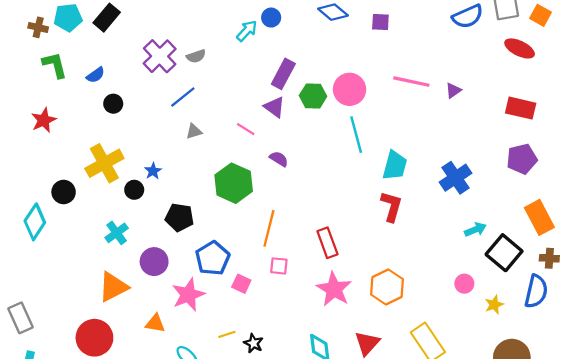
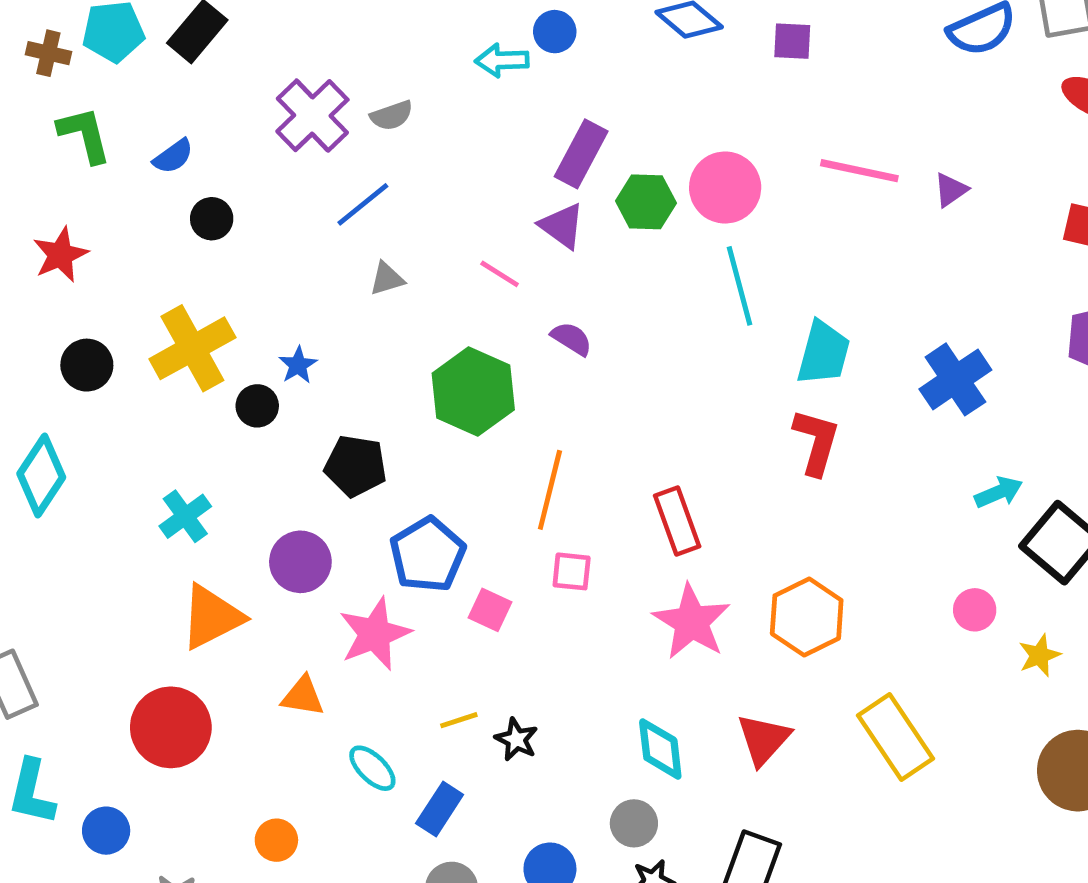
cyan arrow: (247, 31) -> (502, 60), turned -135
black circle: (64, 192) -> (87, 365), moved
cyan cross: (117, 233) -> (185, 516), moved

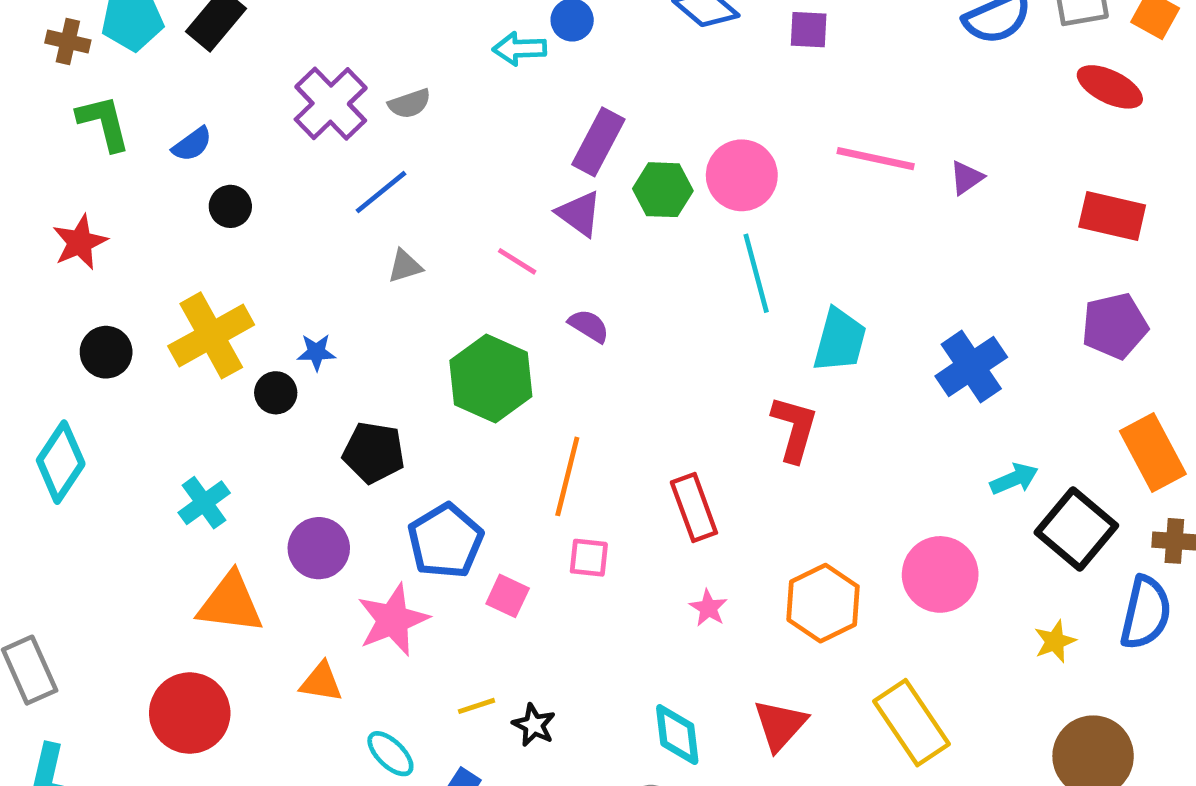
blue star: (298, 365) -> (316, 352), turned 30
red L-shape: (816, 442) -> (794, 429), moved
pink circle: (975, 610) -> (940, 574), moved, size x1.8
orange triangle: (212, 617) -> (230, 603), turned 34
pink star: (692, 622) -> (708, 608), size x0.5

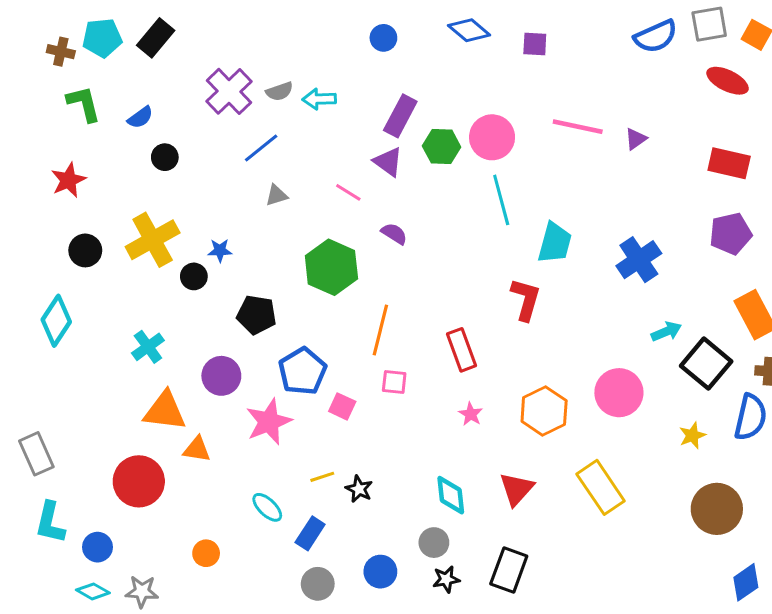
cyan arrow: (520, 49) -> (319, 99), moved
orange triangle: (321, 682) -> (197, 449), moved

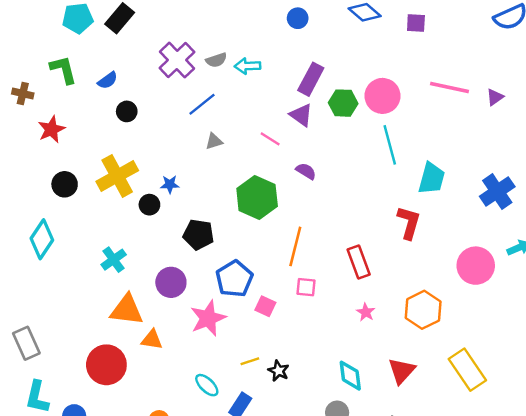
brown cross: (61, 52) -> (23, 94), moved
pink circle: (619, 393) -> (476, 266), moved

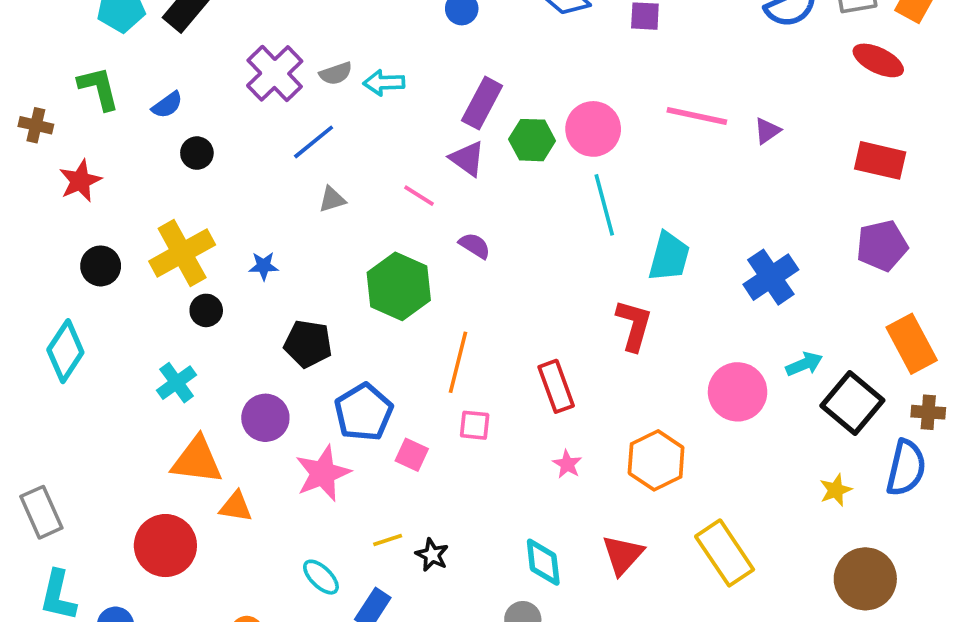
black circle: (149, 205) -> (206, 310), moved

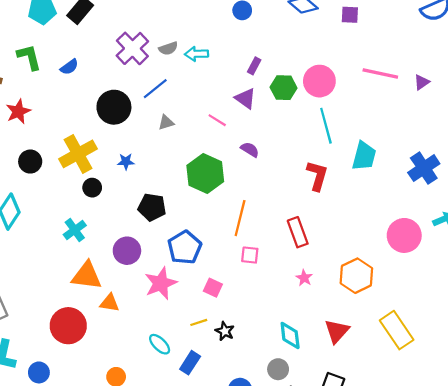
purple rectangle: (482, 103) -> (254, 66), size x0.6
black circle: (197, 153) -> (114, 107), moved, size x1.8
red L-shape: (634, 325) -> (317, 176), moved
pink square: (412, 455) -> (213, 288), moved

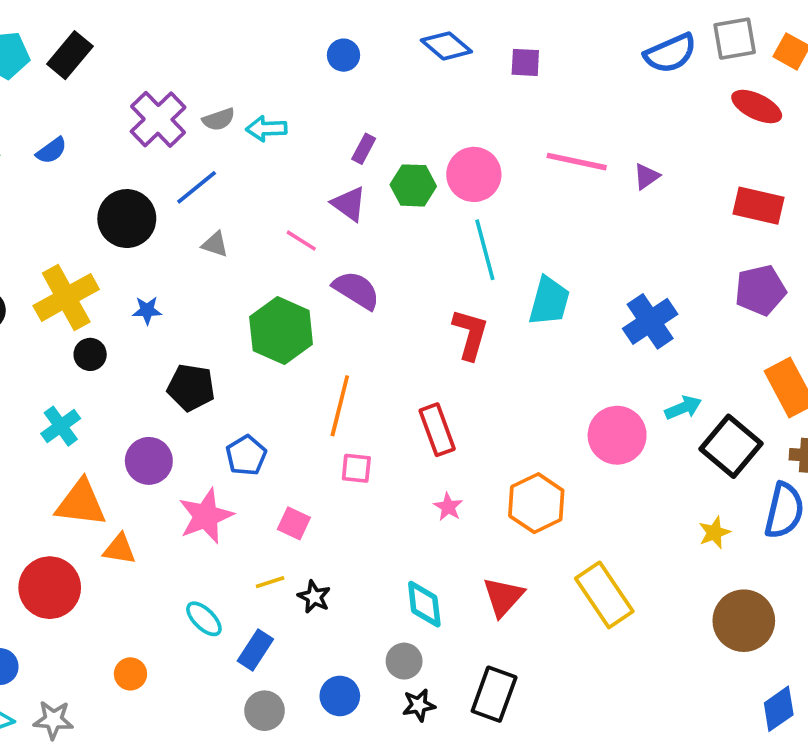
gray triangle: (166, 122) -> (215, 244), turned 35
purple semicircle: (250, 150) -> (356, 290), size x1.5
blue pentagon: (185, 247) -> (246, 455), size x0.7

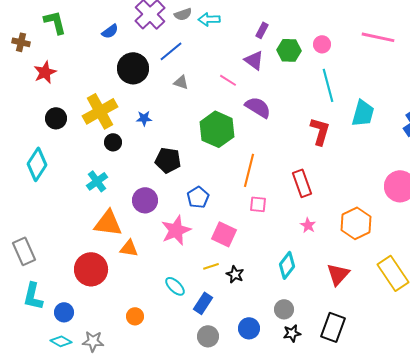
blue semicircle: (52, 151) -> (110, 31), moved
pink circle: (474, 174) -> (322, 44), size x0.6
pink square: (294, 523) -> (224, 234), size x1.4
cyan diamond: (424, 604) -> (287, 265), moved, turned 44

